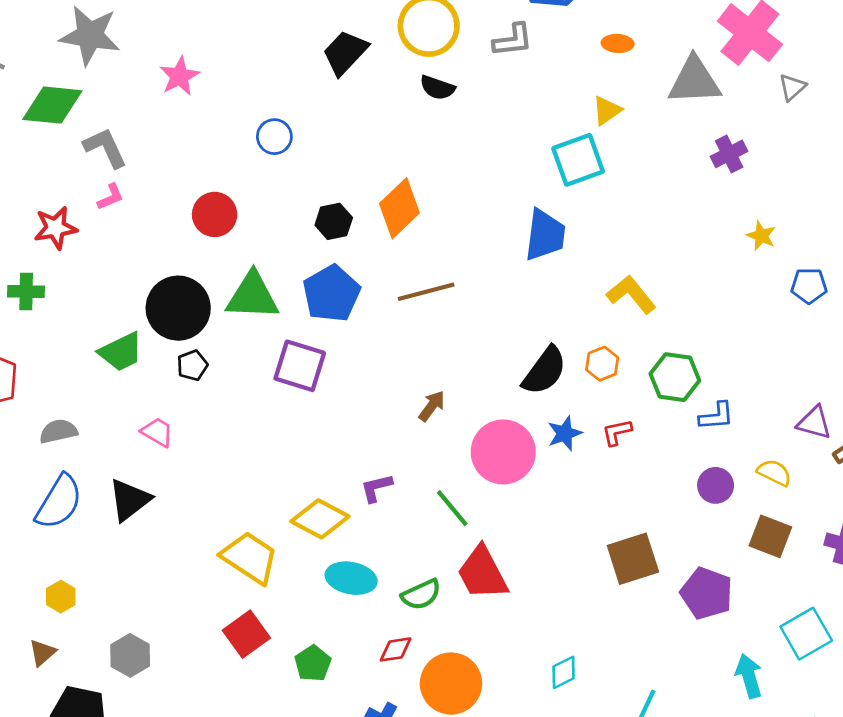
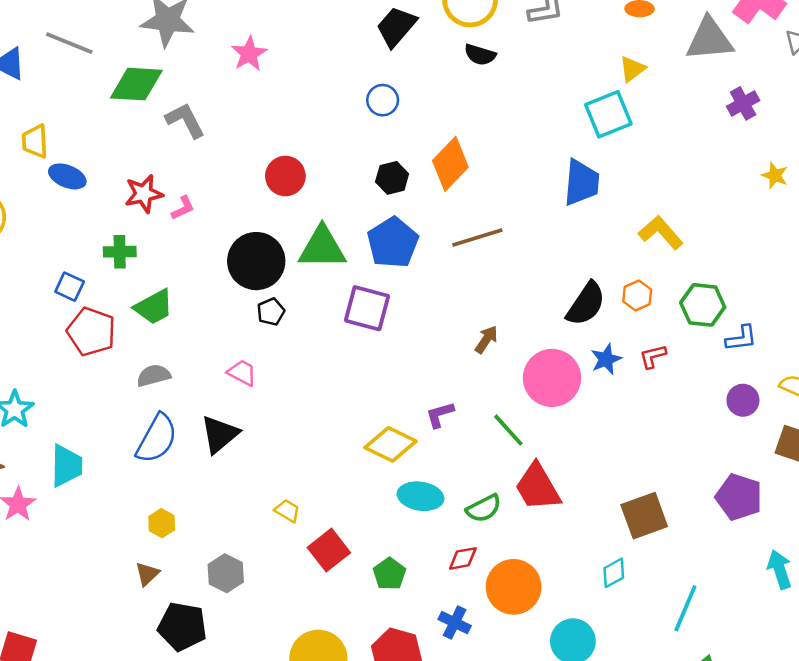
blue circle: (274, 137) -> (383, 100), moved
pink L-shape: (111, 197) -> (183, 208), moved
green trapezoid: (121, 352) -> (154, 307), moved
yellow trapezoid: (250, 558) -> (287, 511), moved, size x0.5
brown square: (633, 559) -> (644, 516), moved

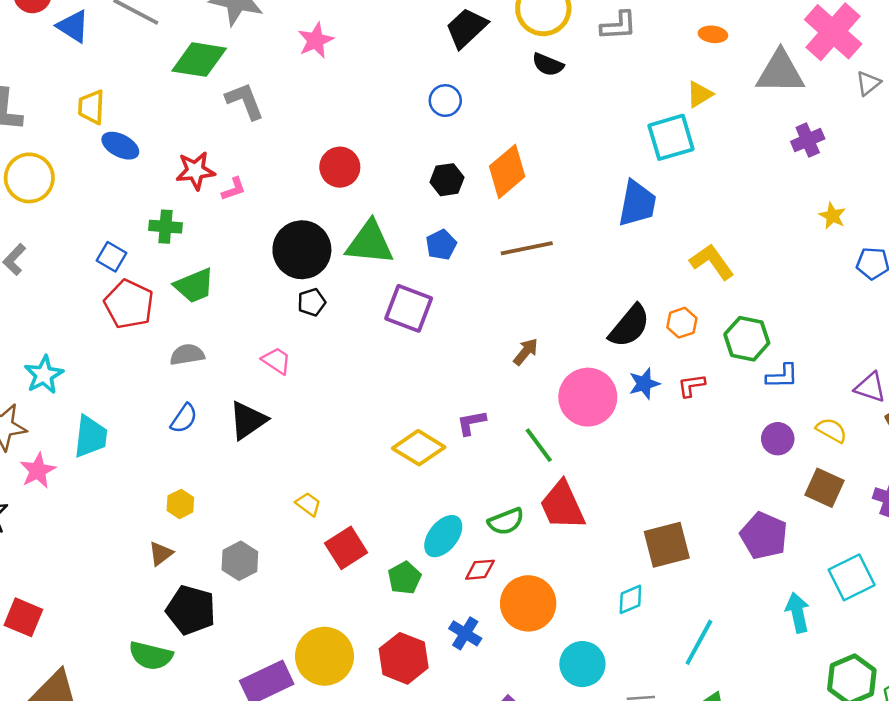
blue pentagon: (393, 243) -> (441, 245), size x0.6
blue semicircle: (157, 439) -> (184, 418), size x0.6
cyan ellipse: (421, 496) -> (443, 536), moved, turned -66

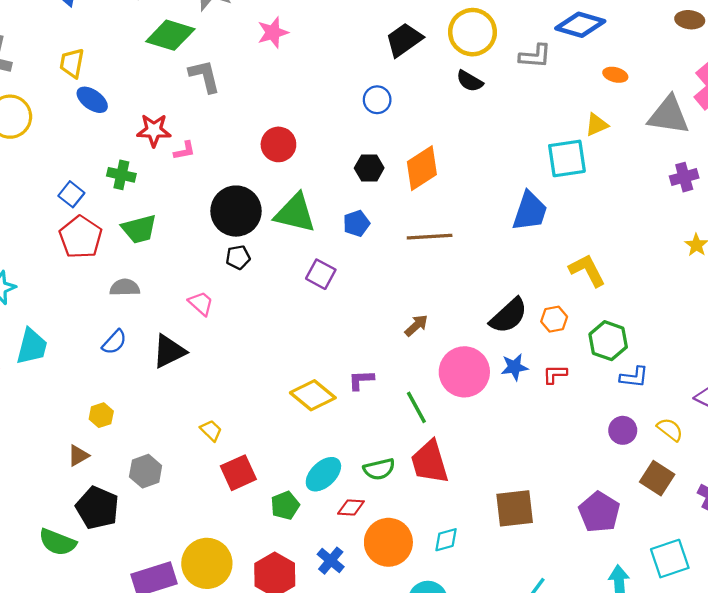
purple square: (409, 308) -> (321, 274), size x0.7
cyan diamond: (630, 599) -> (446, 540), moved

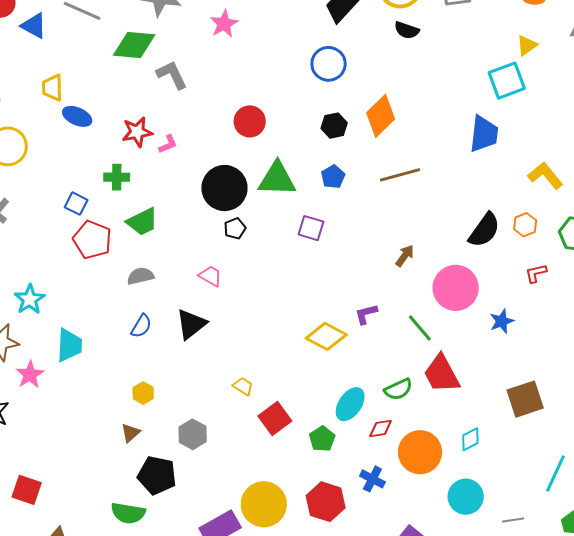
blue circle: (377, 100) -> (329, 64), size x1.4
blue star: (514, 367) -> (502, 321), moved

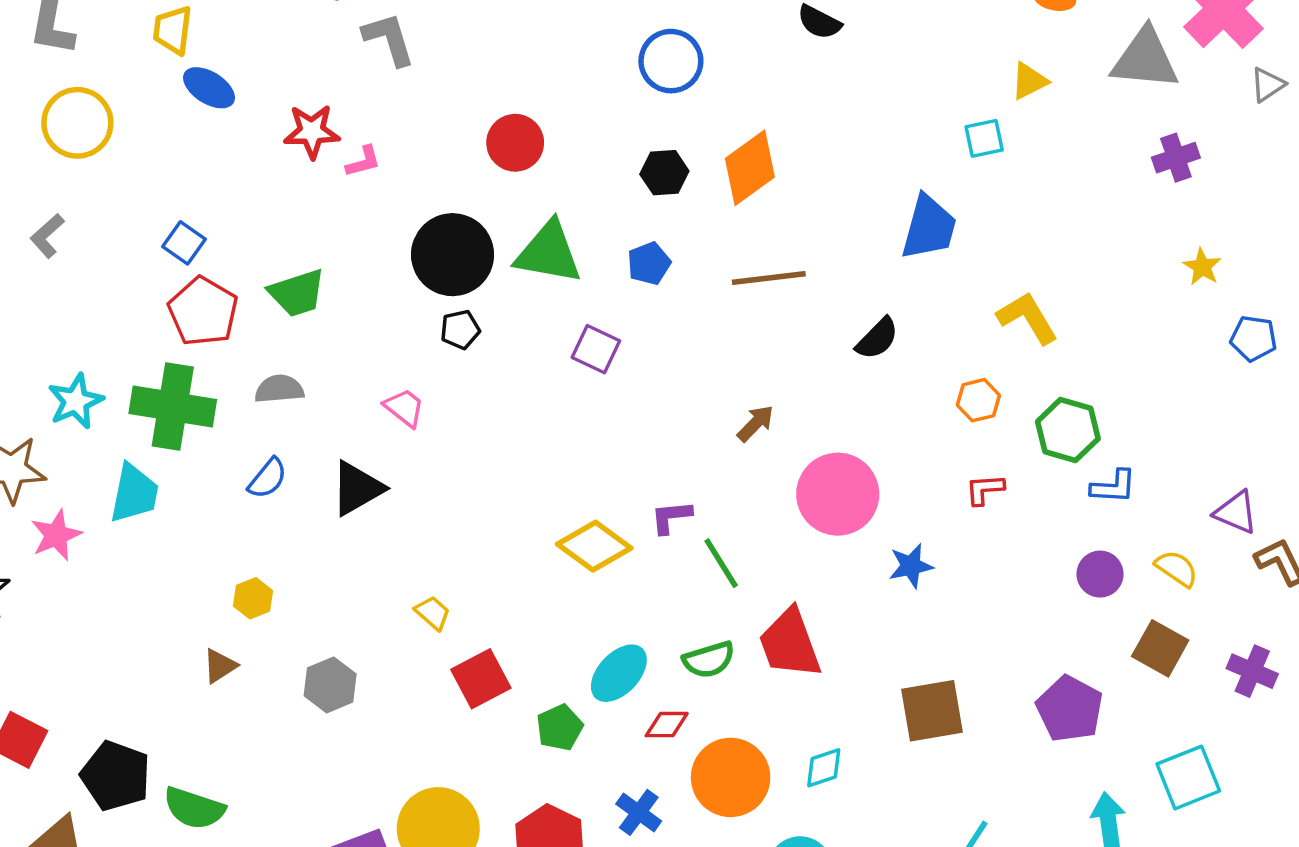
cyan square: (507, 81) -> (984, 138), size x0.6
green cross: (117, 177) -> (173, 406), moved, size x1.8
black semicircle: (484, 230) -> (877, 339), moved, size x0.7
green line: (420, 328) -> (721, 563), moved
black pentagon: (157, 475) -> (116, 776), moved

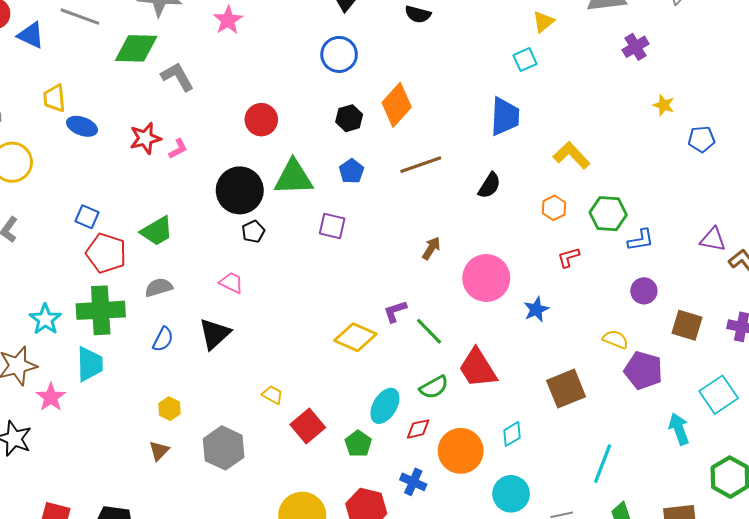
yellow semicircle: (1177, 568) -> (615, 339), moved
gray hexagon: (330, 685) -> (224, 448), size x1.4

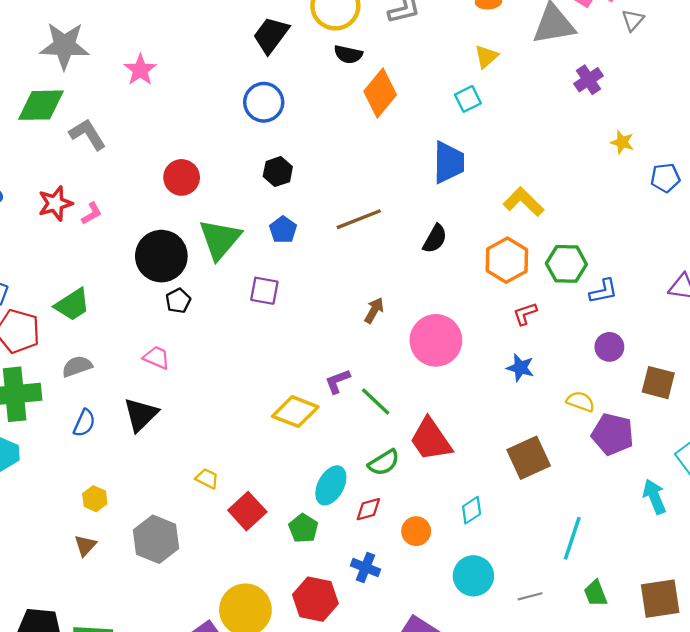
orange diamond: (397, 105) -> (380, 93), moved
green triangle: (294, 177) -> (220, 239), turned -45
orange hexagon: (554, 208) -> (507, 260), size x1.6
blue star: (536, 309) -> (520, 368), moved, turned -30
orange circle: (461, 451) -> (416, 531), size x0.6

